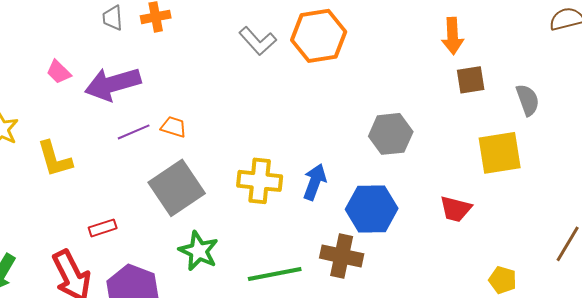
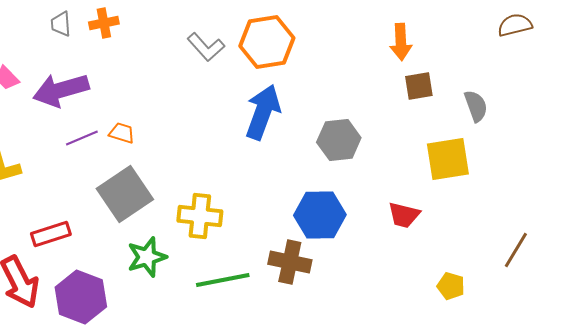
yellow cross: (260, 181) -> (200, 216), moved
blue arrow: (315, 182) -> (263, 112), moved, size x1.5
red rectangle: (103, 228) -> (51, 234), size x1.4
green star: (199, 251) -> (147, 257), turned 30

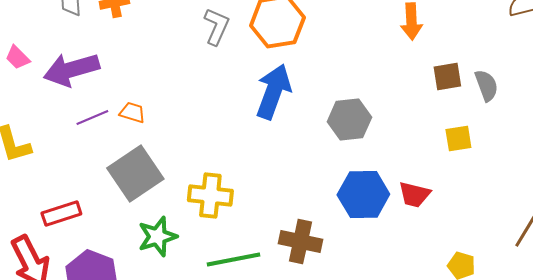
gray L-shape: (206, 47) -> (216, 26), turned -114
brown square: (419, 86) -> (447, 76), moved
yellow square: (448, 159) -> (458, 138), size x0.6
blue hexagon: (320, 215) -> (363, 194), moved

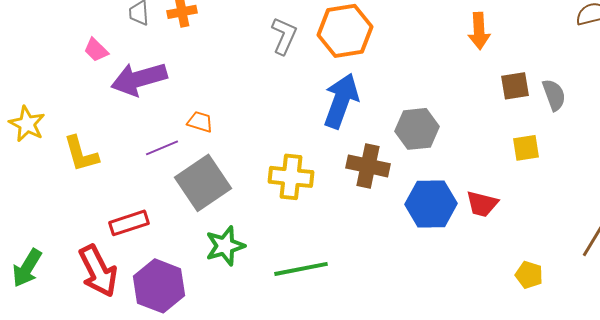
pink trapezoid: (17, 58) -> (96, 50), moved
purple line: (92, 118) -> (162, 148), moved
yellow cross: (210, 196) -> (291, 177), moved
brown cross: (300, 242) -> (368, 166), moved

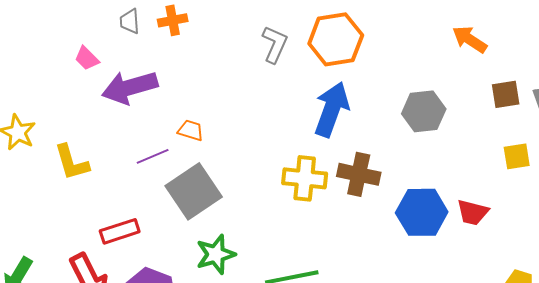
orange arrow: (479, 31) -> (470, 39), turned 126
gray hexagon: (417, 129) -> (424, 111), moved
yellow cross: (291, 177) -> (305, 178), moved

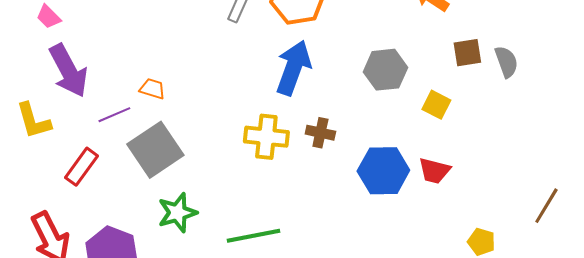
purple arrow: (130, 87) -> (68, 71), moved, turned -102
yellow square: (517, 156) -> (436, 105), moved, turned 36
brown cross: (359, 174) -> (320, 133), size x0.7
red rectangle: (120, 231) -> (81, 167), moved, turned -36

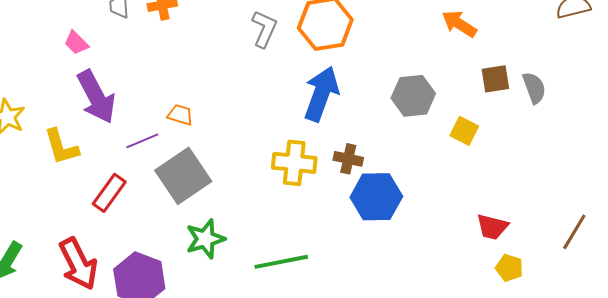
blue hexagon: (383, 171) -> (376, 197), moved
red trapezoid: (434, 171) -> (492, 227), moved

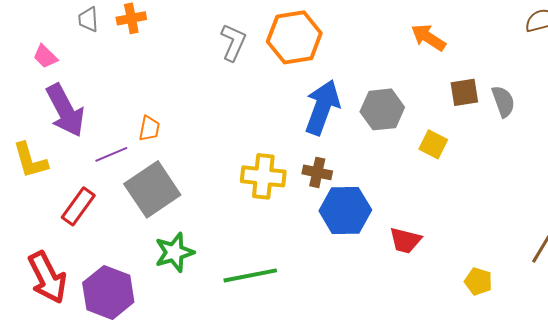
blue arrow: (321, 94) -> (322, 107), moved
orange trapezoid: (180, 115) -> (149, 128), turned 84
red trapezoid: (492, 227) -> (405, 240), moved

